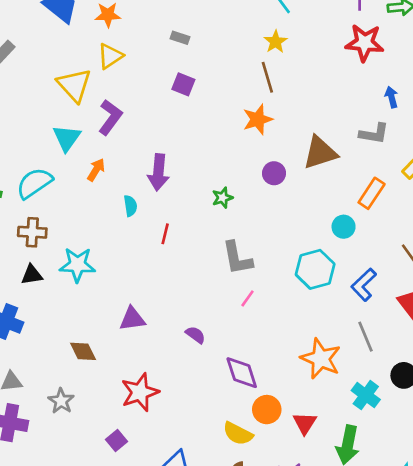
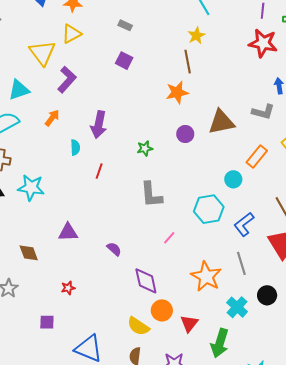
cyan triangle: (67, 138) -> (19, 90), moved, turned 30
pink line: (247, 298) -> (169, 238), moved
red star: (140, 392) -> (68, 288), size x0.5
purple square: (117, 440) -> (47, 322), turned 35

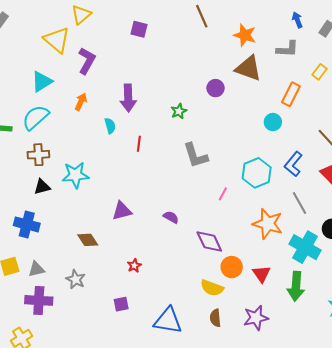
orange star: (177, 92) -> (245, 35), moved, turned -30
brown triangle: (221, 122) -> (248, 68), turned 44
cyan hexagon: (209, 209) -> (257, 173), moved
cyan cross: (237, 307) -> (305, 247), size x1.4

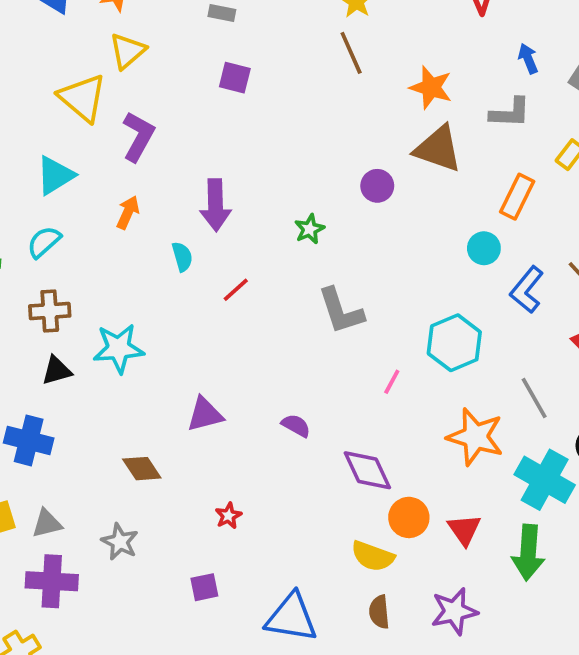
cyan semicircle: (36, 117) -> (44, 242), size x0.7
red line: (139, 144) -> (236, 290), turned 42
blue L-shape: (293, 164) -> (527, 290), moved

